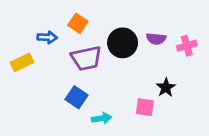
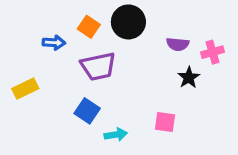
black circle: (123, 43) -> (128, 22), moved
yellow rectangle: (22, 62) -> (25, 89), moved
black star: (166, 88) -> (189, 78), moved

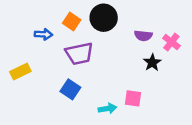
pink cross: (213, 52) -> (171, 42), turned -36
cyan arrow: (116, 135) -> (107, 109), moved

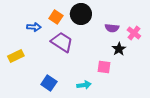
purple trapezoid: (79, 54) -> (62, 42), turned -135
blue square: (70, 89) -> (49, 83), moved
pink square: (133, 98) -> (104, 67), moved

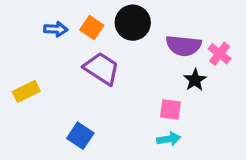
blue arrow: (34, 27) -> (56, 29), moved
purple semicircle: (112, 28) -> (184, 46), size x1.5
cyan arrow: (84, 85) -> (169, 139), moved

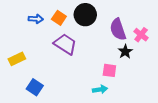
purple semicircle: (184, 46) -> (118, 29), turned 65
blue square: (80, 136) -> (35, 87), moved
cyan arrow: (169, 139) -> (100, 89), moved

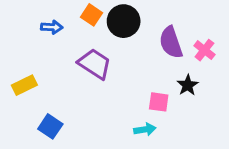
orange square: (59, 18) -> (92, 15), moved
black star: (125, 52) -> (188, 85), moved

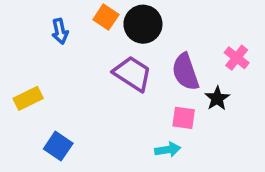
blue arrow: (52, 27) -> (60, 31), turned 75
purple semicircle: (171, 42) -> (185, 72), moved
purple trapezoid: (95, 64) -> (132, 74), moved

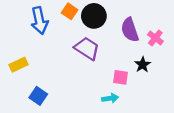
blue arrow: (60, 31) -> (39, 21), size x1.6
purple semicircle: (185, 72) -> (130, 30), moved

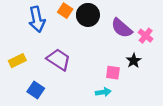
purple semicircle: (130, 30) -> (122, 28), turned -30
purple trapezoid: (87, 48) -> (59, 60), moved

